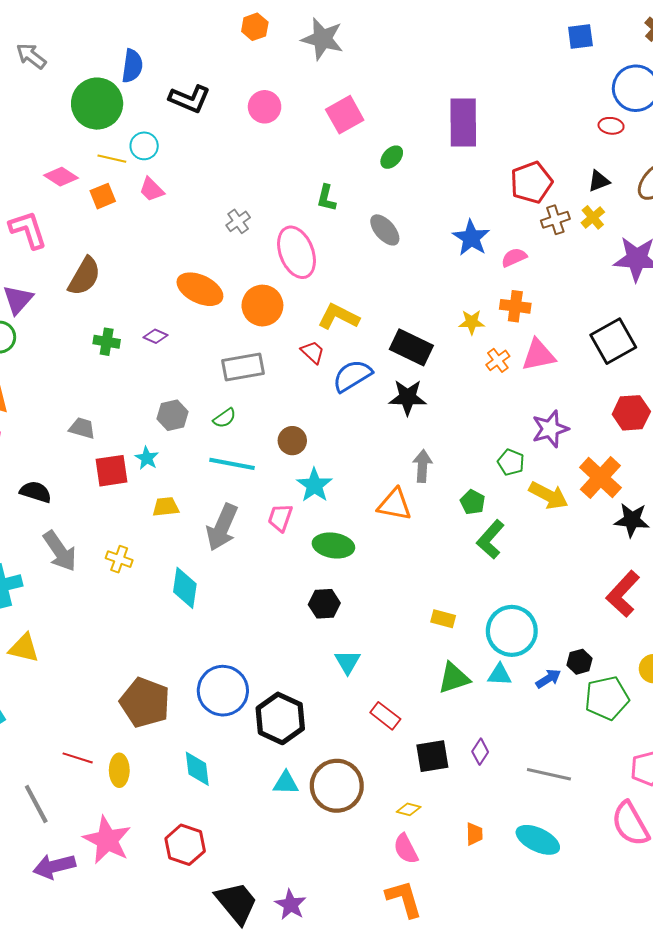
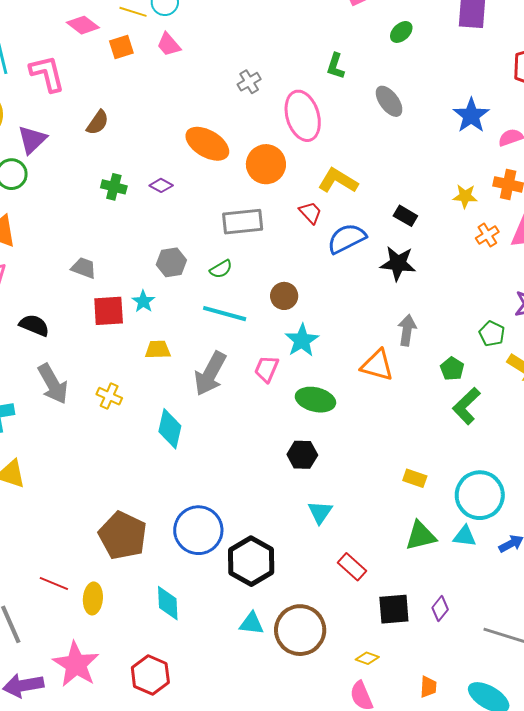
brown semicircle: (84, 276) -> (98, 122), size x0.7
black rectangle: (411, 347) -> (405, 216), size x0.6

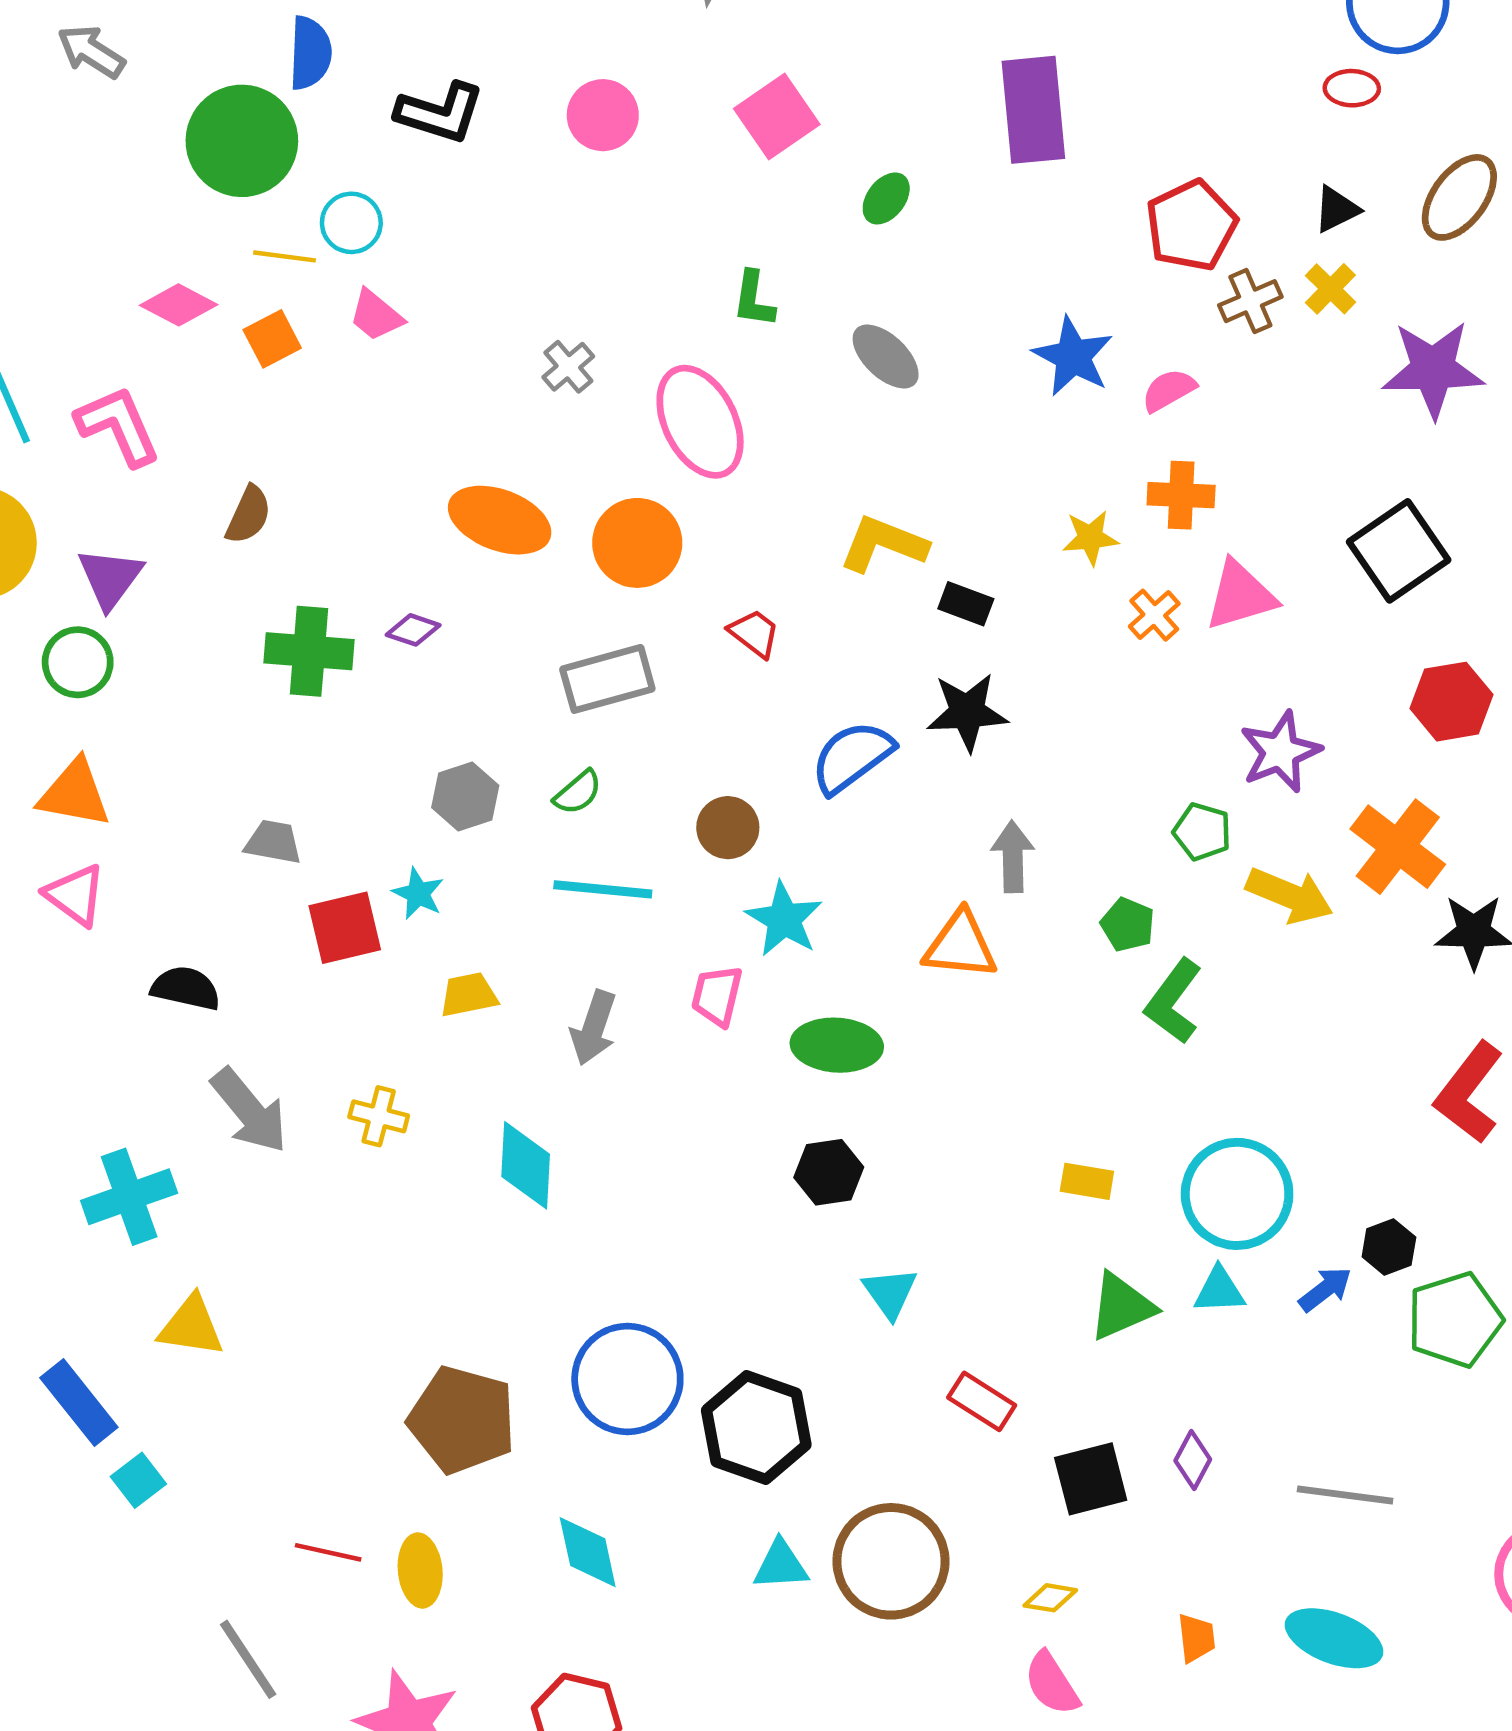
yellow L-shape: (338, 181) -> (883, 544), moved
green cross: (114, 187) -> (309, 651), size x1.5
blue semicircle: (347, 238) -> (852, 757), moved
gray arrow: (210, 374) -> (594, 1028), size x0.7

